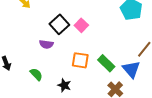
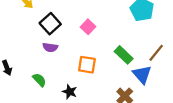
black square: (59, 24) -> (50, 24), moved
green rectangle: (106, 63) -> (124, 55), moved

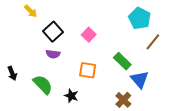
brown line: (156, 53) -> (153, 42), moved
green semicircle: (39, 80) -> (43, 85), size x1.5

